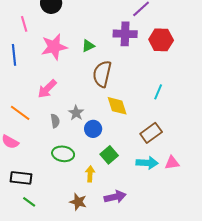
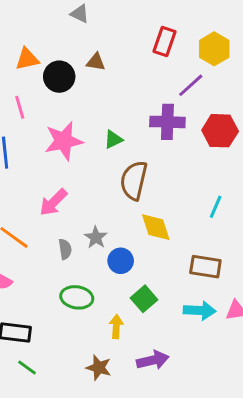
brown rectangle: (151, 133) -> (205, 267), turned 45

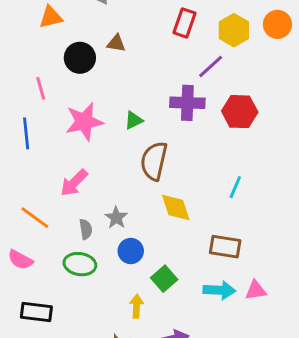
orange triangle: (27, 59) -> (51, 17), moved
blue circle: (121, 261) -> (131, 251), moved
green ellipse: (77, 297) -> (80, 264), moved

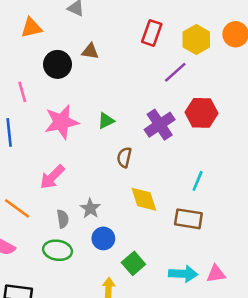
purple cross: (187, 103) -> (160, 125), moved, turned -36
brown semicircle: (154, 161) -> (124, 157), size x0.6
brown rectangle: (225, 247) -> (188, 219), moved

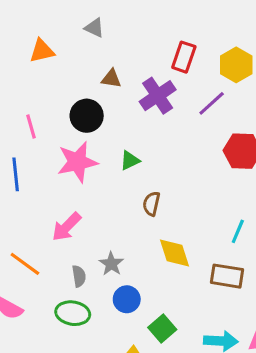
black circle: (58, 64) -> (87, 116), moved
purple cross: (160, 125) -> (158, 96), moved

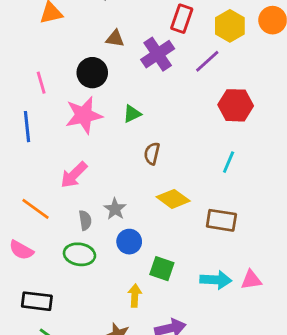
cyan line: (238, 231) -> (229, 162), moved
yellow diamond: (175, 253) -> (173, 199), turned -36
green square: (162, 329) -> (162, 269), turned -30

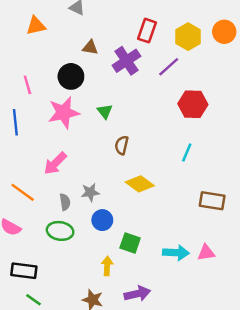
green triangle: (132, 114) -> (105, 111), turned -42
gray star: (115, 209) -> (90, 192), turned 30
brown rectangle: (221, 220) -> (212, 201), moved

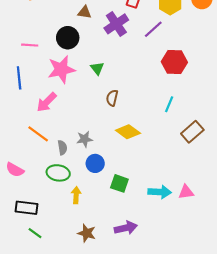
pink line: (27, 85) -> (30, 45), turned -70
pink arrow: (55, 163) -> (47, 102), moved
orange line: (23, 192) -> (38, 134), moved
brown rectangle: (212, 201) -> (192, 132), moved, turned -50
yellow arrow: (107, 266) -> (76, 195), moved

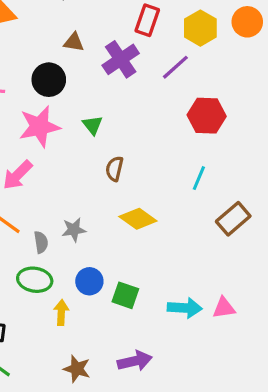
blue circle: (95, 163) -> (89, 281), moved

